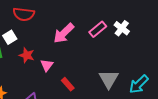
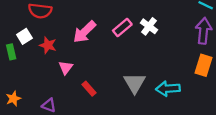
red star: (27, 55) -> (48, 45), moved
cyan arrow: (139, 84) -> (168, 89), turned 40

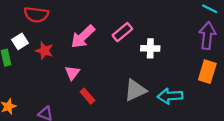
white cross: (149, 26) -> (150, 48), moved, turned -36
pink triangle: (66, 67) -> (72, 73), moved
gray triangle: (135, 83) -> (135, 90), turned 35

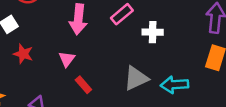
pink arrow: (83, 37) -> (78, 19), turned -40
red star: (44, 51) -> (23, 54), moved

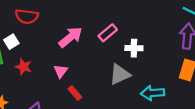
pink arrow: (78, 19) -> (70, 37), turned -135
gray triangle: (136, 78) -> (120, 74), moved

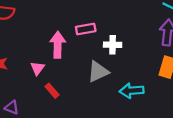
pink rectangle: (108, 33) -> (86, 29), turned 30
pink arrow: (70, 37) -> (58, 45), moved, turned -50

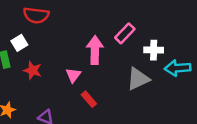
pink rectangle: (86, 29) -> (125, 33), turned -36
cyan arrow: (132, 91) -> (178, 68), moved

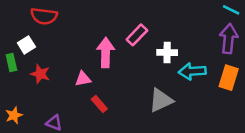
pink triangle: (73, 75) -> (83, 79), turned 42
gray triangle: (138, 79) -> (161, 100), moved

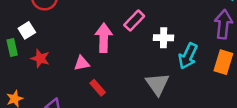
cyan arrow: (192, 71) -> (188, 56), turned -60
gray triangle: (161, 100) -> (157, 84), turned -40

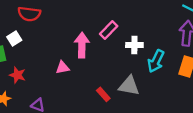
red star: (40, 58) -> (17, 75), moved
gray triangle: (157, 84) -> (129, 86), turned -45
red rectangle: (98, 88) -> (103, 94), moved

